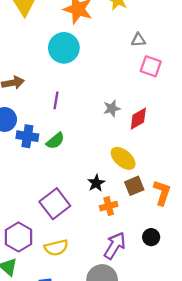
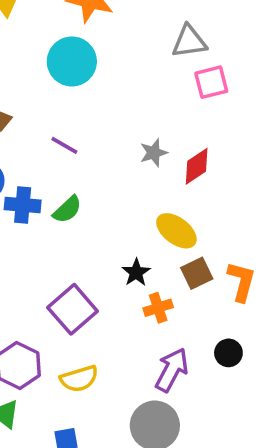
gray triangle: (138, 40) -> (189, 42), size x1.5
pink square: (151, 66) -> (211, 82), turned -30
purple line: (56, 100) -> (64, 145), turned -66

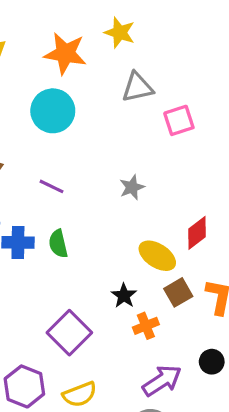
gray triangle: (189, 42) -> (137, 87), moved
red diamond: (197, 166) -> (197, 233), moved
green semicircle: (67, 210) -> (58, 244), turned 124
purple arrow: (172, 370) -> (162, 381), turned 33

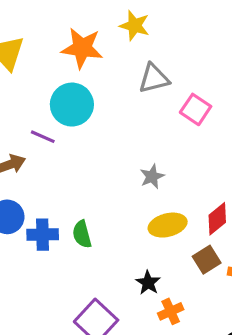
pink square: (179, 120) -> (196, 109), turned -36
purple line: (52, 186) -> (43, 137), moved
yellow ellipse: (157, 256) -> (168, 225), moved, turned -45
brown square: (178, 292) -> (207, 260), moved

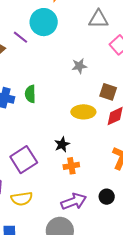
gray star: (152, 176) -> (79, 66), moved
green semicircle: (82, 234) -> (30, 94), moved
brown square: (207, 260) -> (108, 92), moved, turned 36

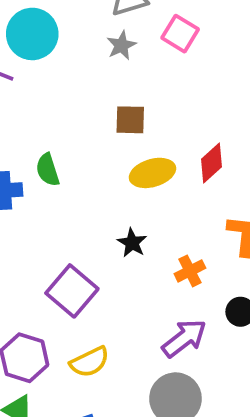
gray star: (79, 66) -> (121, 45), moved
brown square: (108, 92) -> (130, 120), moved
orange cross: (71, 166) -> (190, 271), moved

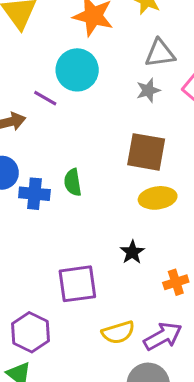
brown square: (130, 120) -> (146, 152), size x1.5
purple square: (72, 291) -> (77, 284), turned 33
yellow semicircle: (90, 362) -> (118, 332), moved

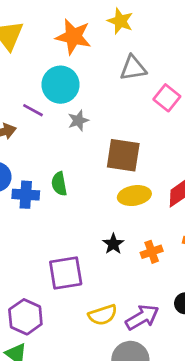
gray star: (148, 90) -> (78, 121), moved
orange cross: (176, 282) -> (152, 252), moved

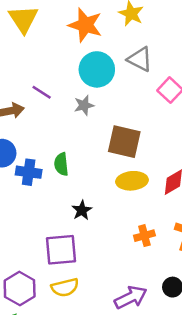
gray triangle: (133, 68) -> (140, 59), turned 32
cyan circle: (61, 85) -> (97, 69), moved
black star: (113, 244) -> (82, 210), moved
yellow semicircle: (103, 315) -> (65, 287), moved

